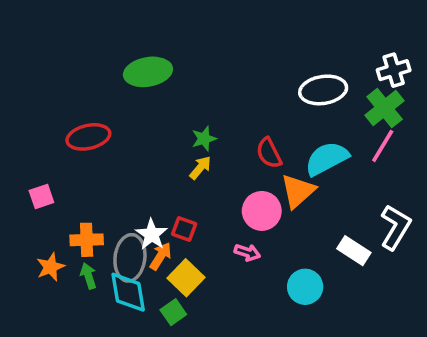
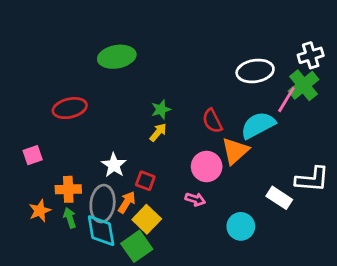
pink line: (383, 146) -> (286, 99), moved
white L-shape: (395, 227) -> (312, 179), turned 64
white star: (152, 234) -> (114, 165), moved
green square: (173, 312) -> (137, 246), size x1.5

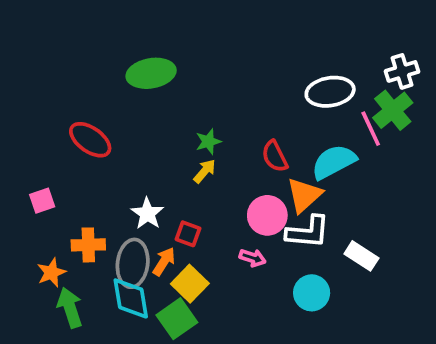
pink line: (286, 99) -> (371, 129), turned -56
red ellipse: (70, 108) -> (90, 140), turned 48
white L-shape: (312, 179) -> (308, 232), moved
green arrow: (70, 218) -> (70, 308), moved, size x1.5

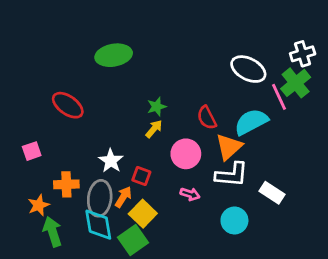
white ellipse: (330, 92) -> (248, 69), turned 36
pink circle: (267, 215) -> (186, 154), moved

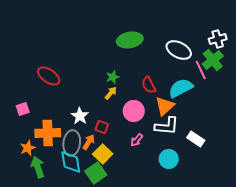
green ellipse: (114, 55) -> (130, 40), moved
orange cross: (66, 184) -> (48, 133), size x1.4
pink arrow: (190, 194) -> (137, 140), turned 112

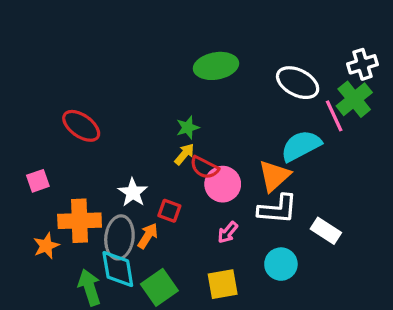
red semicircle: (149, 85) -> (204, 167), moved, turned -36
yellow square: (103, 154) -> (223, 284), moved, turned 36
green arrow: (38, 167) -> (89, 287), moved

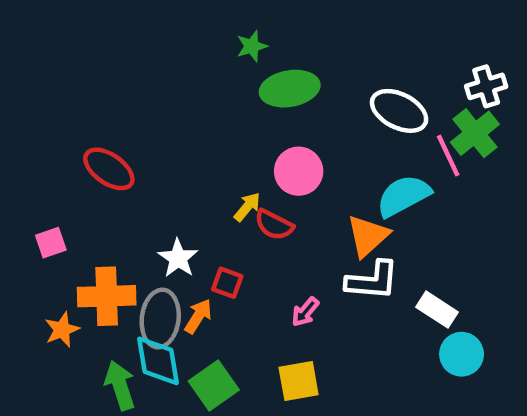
green star: (188, 128) -> (252, 46), moved
pink circle: (223, 184) -> (299, 171), moved
cyan circle: (281, 264) -> (462, 354), moved

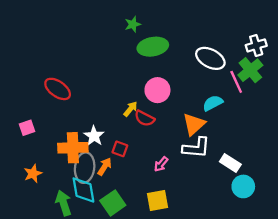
cyan semicircle: (403, 196) -> (213, 103), size x0.7
orange cross: (107, 296) -> (73, 148), moved

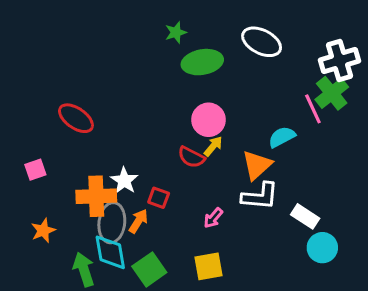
white cross: (256, 45) -> (340, 61), size x1.4
white ellipse: (210, 58) -> (262, 42), moved
yellow arrow: (130, 109) -> (213, 146), moved

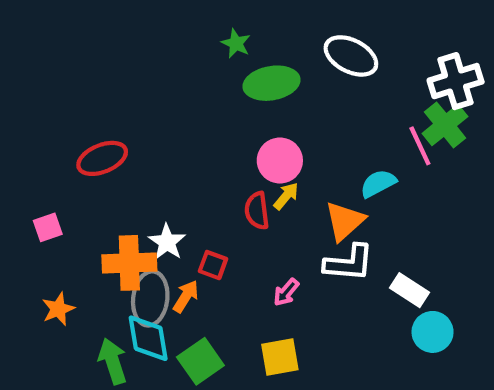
green star: (176, 32) -> (236, 43), turned -30
red ellipse: (76, 118) -> (102, 158), turned -57
red semicircle: (191, 157) -> (257, 211), turned 56

